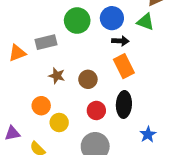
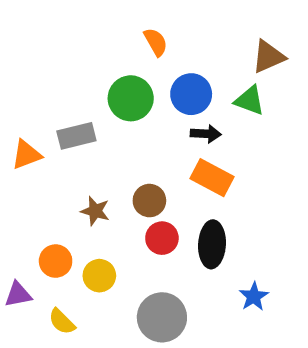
orange rectangle: (124, 66) -> (212, 178), turned -35
brown star: (57, 76) -> (95, 211), moved
orange circle: (41, 106) -> (56, 261), moved
red circle: (96, 110) -> (162, 238), moved

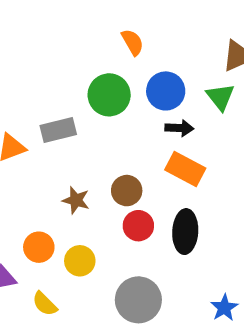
green triangle: (250, 100) -> (220, 97), turned 32
blue star: (254, 296) -> (224, 308), moved

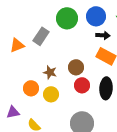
gray rectangle: (58, 130) -> (41, 36), turned -42
orange circle: (39, 247) -> (31, 88), moved
yellow circle: (80, 261) -> (51, 94), moved

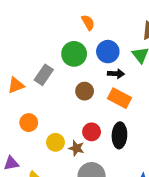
brown circle: (76, 67) -> (85, 91), moved
brown star: (50, 72) -> (76, 148), moved
orange circle: (31, 88) -> (29, 123), moved

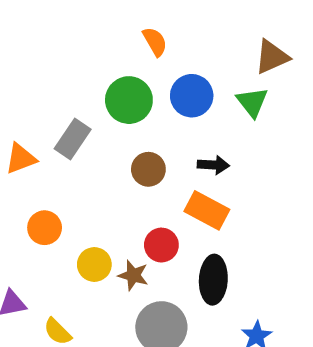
black arrow: (116, 74) -> (213, 165), moved
orange rectangle: (119, 98) -> (207, 210), moved
black ellipse: (119, 135) -> (213, 280), moved

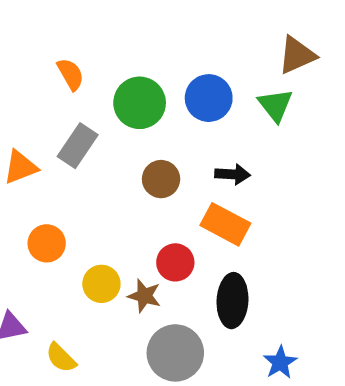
orange semicircle: (155, 42) -> (70, 74), moved

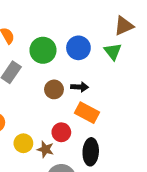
black arrow: (232, 174) -> (80, 87), moved

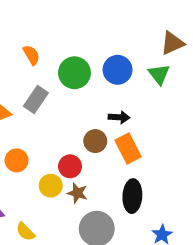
brown circle: (54, 89) -> (95, 141), moved
orange rectangle: (87, 113) -> (128, 149), turned 35
red circle: (61, 132) -> (70, 166), moved

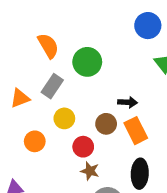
orange semicircle: (31, 55) -> (48, 46), size x1.4
blue circle: (118, 70) -> (148, 26), moved
yellow circle: (51, 186) -> (64, 118), moved

